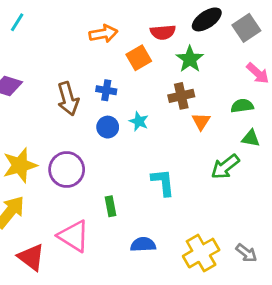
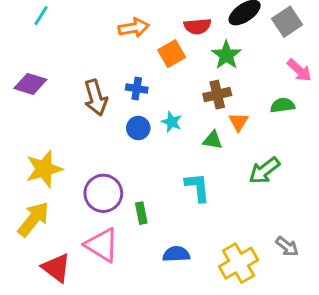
green triangle: (251, 138) -> (213, 140), moved
purple circle: (67, 170) -> (103, 193), moved
gray arrow: (246, 253) -> (287, 246), moved

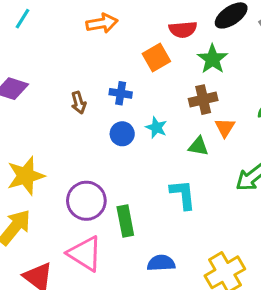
orange arrow: (134, 28) -> (102, 23), moved
brown arrow: (96, 98) -> (79, 103), size x0.6
green rectangle: (141, 213) -> (125, 221), size x1.4

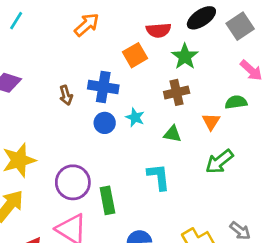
orange arrow: (102, 23) -> (87, 25), turned -32
blue cross: (121, 93) -> (103, 87), size x1.5
orange triangle: (225, 128) -> (211, 122), moved

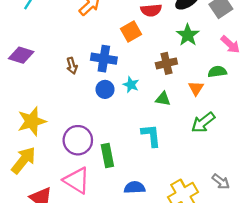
green star: (185, 57) -> (188, 35), moved

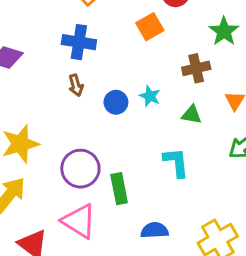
blue cross: (104, 59) -> (79, 42), moved
brown arrow: (72, 66) -> (76, 85), moved

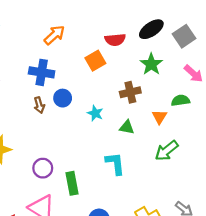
blue circle: (116, 102) -> (63, 98), moved
purple circle: (80, 169) -> (43, 168), size x0.7

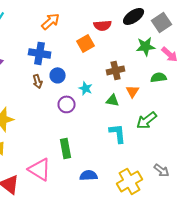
green star: (151, 64) -> (146, 46), moved, turned 30
orange triangle: (160, 117) -> (133, 91), moved
cyan L-shape: (115, 163) -> (118, 133), moved
purple circle: (43, 168) -> (67, 104), moved

